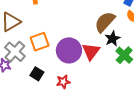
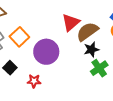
orange square: (40, 42) -> (19, 37), turned -36
red triangle: (91, 52) -> (71, 23), moved

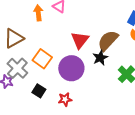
red triangle: (71, 23) -> (80, 40), moved
black star: (91, 50) -> (100, 58), moved

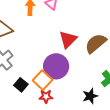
black star: (100, 58) -> (90, 96), moved
orange square: (42, 59) -> (43, 80), moved

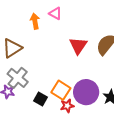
purple circle: (56, 66) -> (86, 92), moved

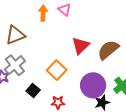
orange square: (61, 90) -> (57, 70), moved
purple circle: (86, 92) -> (93, 85), moved

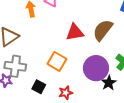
red triangle: (81, 46) -> (75, 32), turned 48
gray cross: (15, 65) -> (15, 66), turned -30

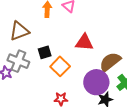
brown semicircle: (103, 30) -> (110, 62), moved
black square: (39, 87) -> (45, 52), moved, turned 32

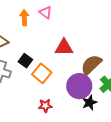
black square: (45, 52) -> (25, 61), turned -32

